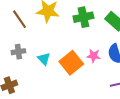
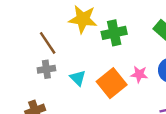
green cross: (83, 17) -> (114, 33), moved
brown line: (19, 19) -> (48, 43), moved

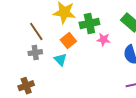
pink star: (139, 74) -> (103, 40), moved
orange square: (112, 83) -> (68, 41), moved, size x0.7

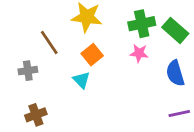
green cross: (89, 23) -> (142, 24), moved
gray cross: (35, 53) -> (28, 71), moved

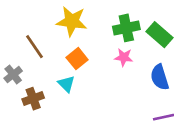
gray cross: (28, 71) -> (13, 75), turned -30
brown cross: (36, 115) -> (33, 99), moved

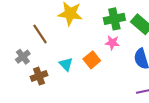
orange square: (77, 59) -> (92, 60), moved

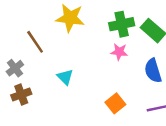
orange square: (92, 60) -> (115, 103), moved
brown cross: (39, 76) -> (21, 95), moved

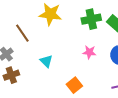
pink star: (119, 52) -> (89, 52), moved
orange square: (115, 103) -> (74, 85), moved

